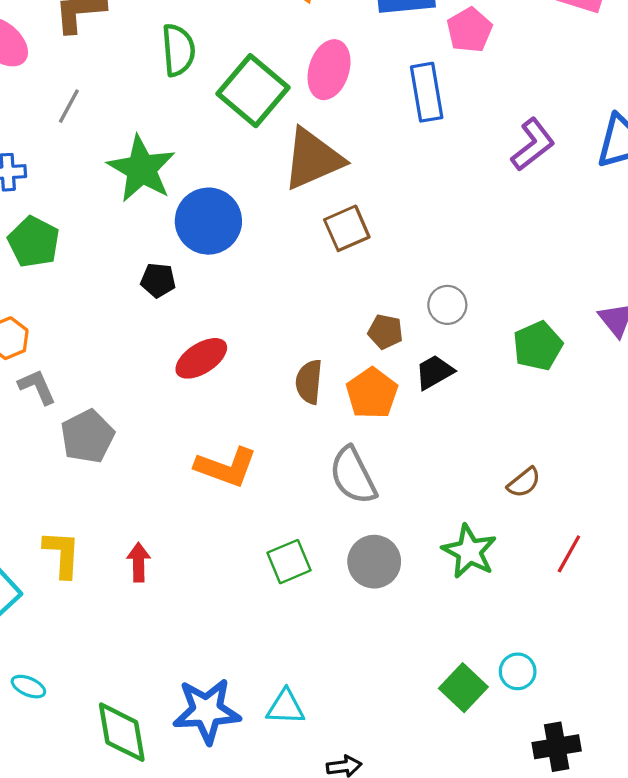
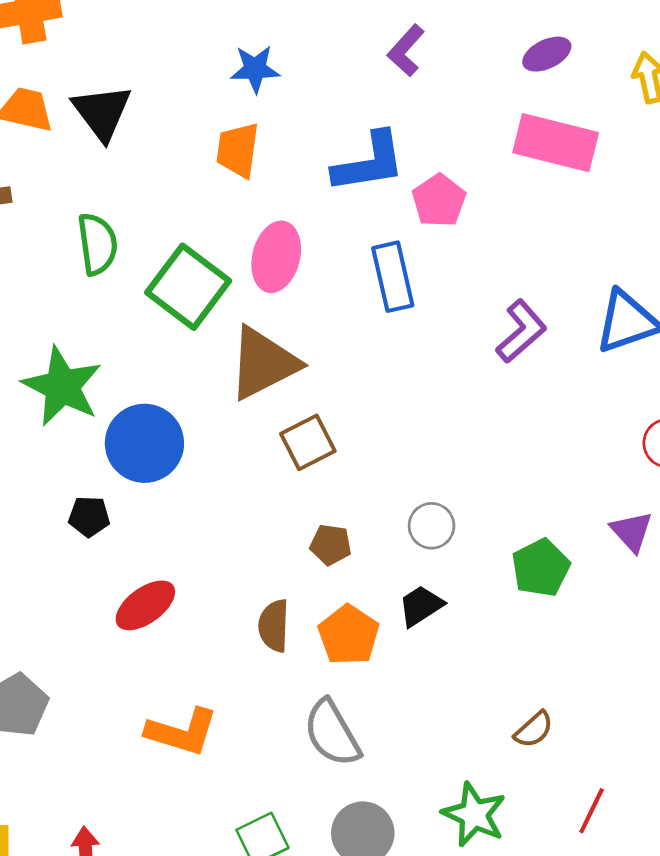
brown pentagon: (385, 332) -> (331, 545), moved

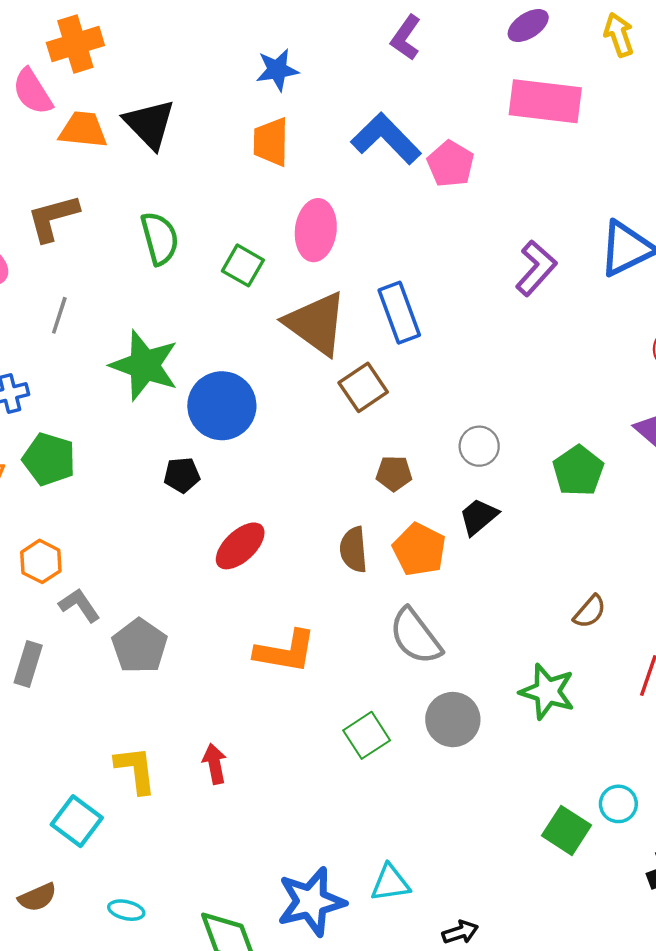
blue L-shape: (369, 163) -> (386, 139), turned -118
blue rectangle: (393, 277) -> (399, 313), moved
green square: (188, 287) -> (243, 265), size x0.6
brown triangle: (263, 363) -> (316, 324), turned -50

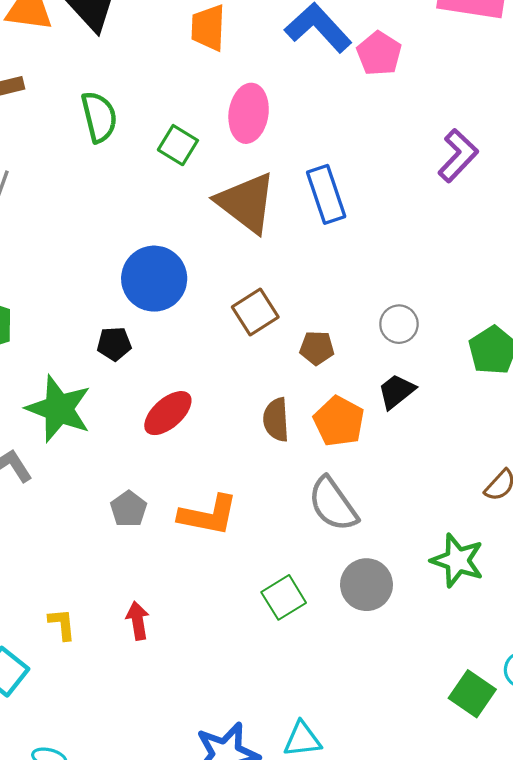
green star: (144, 365) -> (59, 409), moved
brown square: (363, 387) -> (255, 312), moved
gray pentagon: (140, 646) -> (129, 509), moved, size x0.7
yellow L-shape: (136, 770) -> (62, 624), size x0.7

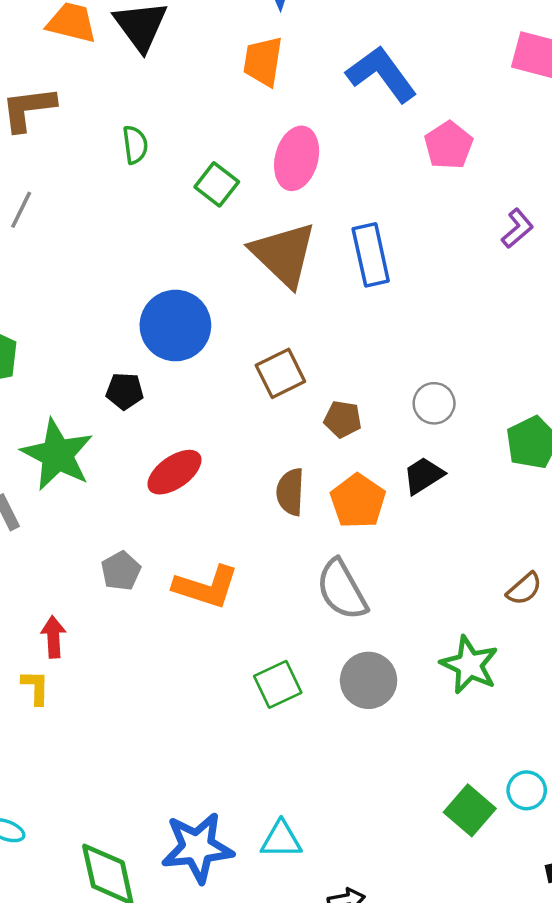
pink pentagon: (379, 54) -> (449, 145), moved
green semicircle: (99, 117) -> (135, 145), size x0.7
purple L-shape: (458, 155) -> (517, 228), size x0.7
red arrow: (138, 621) -> (53, 637), moved

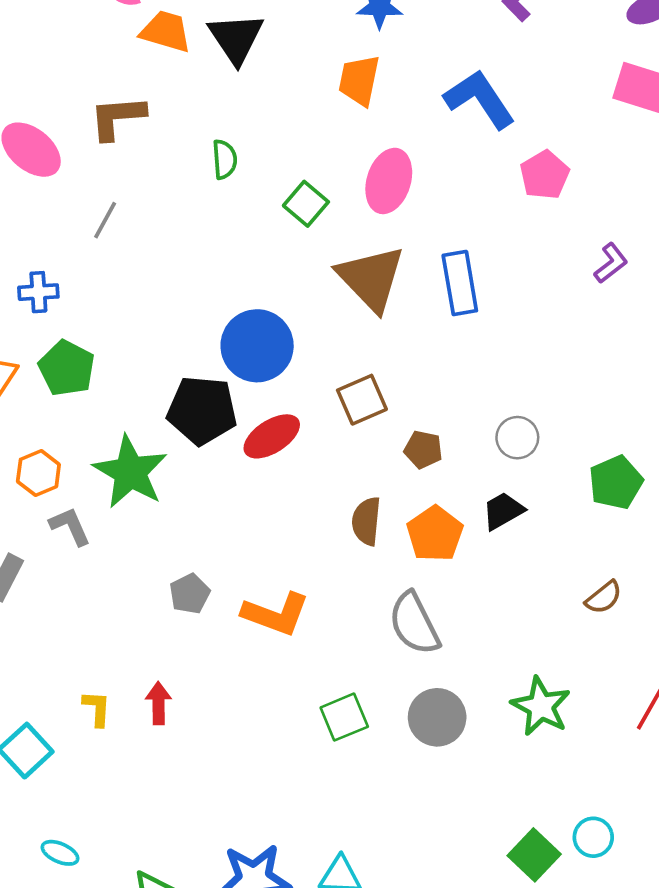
black pentagon: (125, 391) -> (202, 410), size x1.8
red ellipse: (174, 472) -> (272, 436), moved
brown semicircle: (524, 589) -> (604, 597), moved
red arrow: (53, 637) -> (158, 703), moved

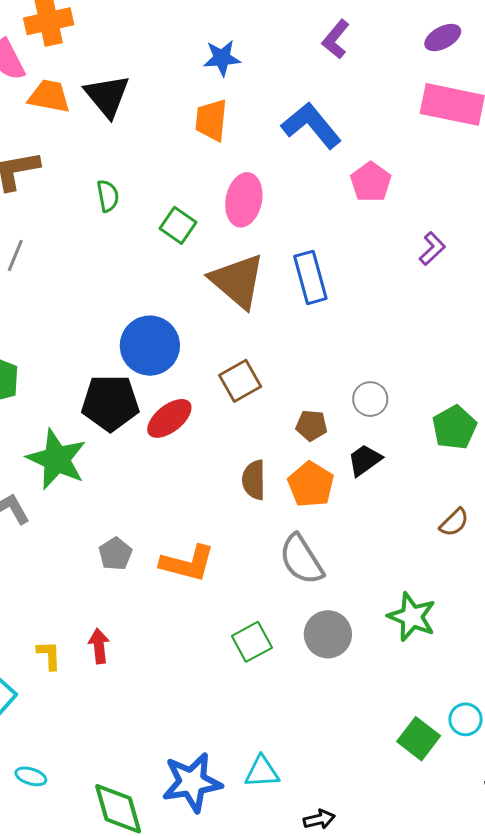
brown pentagon: (423, 450) -> (311, 425), moved

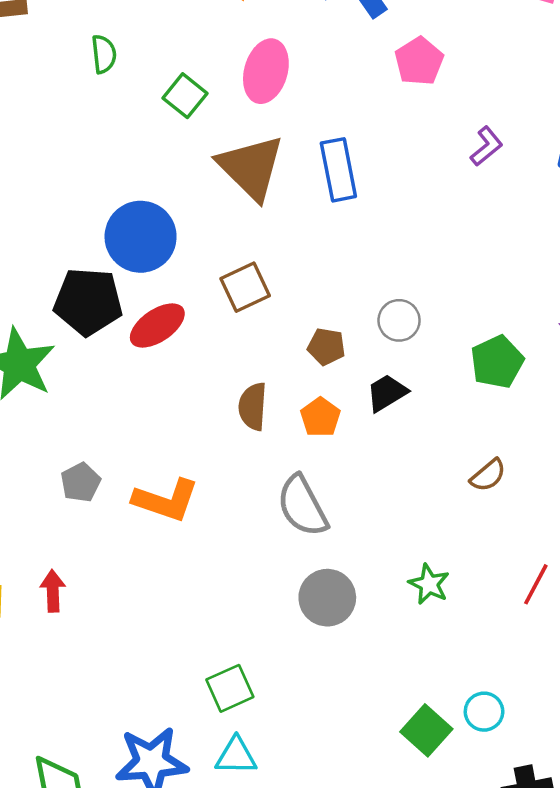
orange pentagon: (311, 484) -> (320, 417), size x0.7
green star: (412, 617) -> (429, 584), size x0.7
green square: (252, 642) -> (230, 688), moved

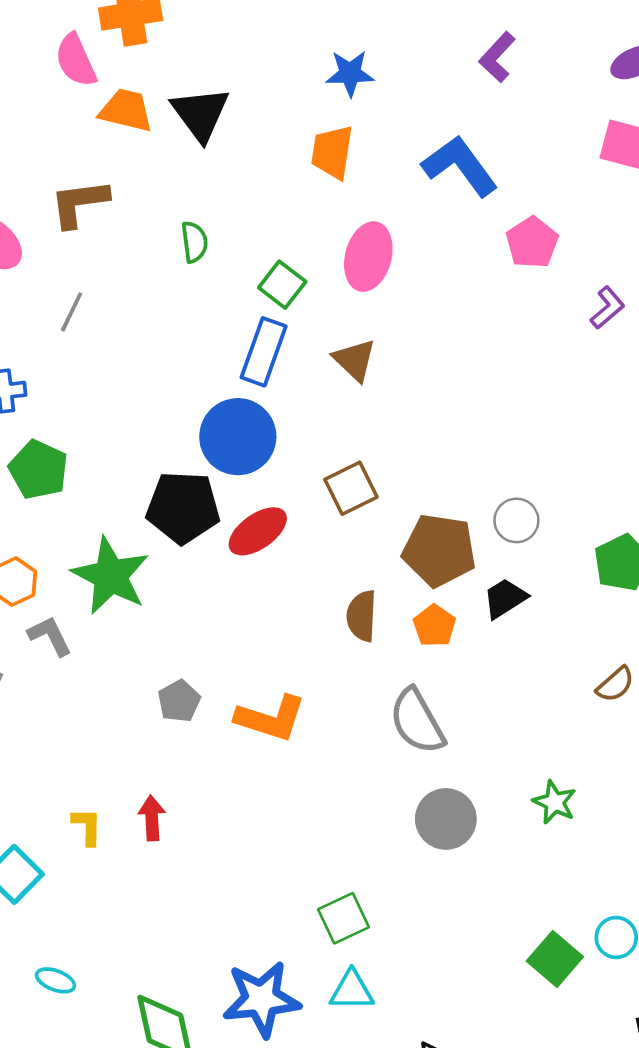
purple L-shape: (487, 146) -> (607, 308), moved
brown triangle: (251, 167) -> (354, 360), size x0.6
blue rectangle: (338, 170) -> (264, 352), moved, turned 32
brown pentagon: (326, 347) -> (439, 550), size x1.8

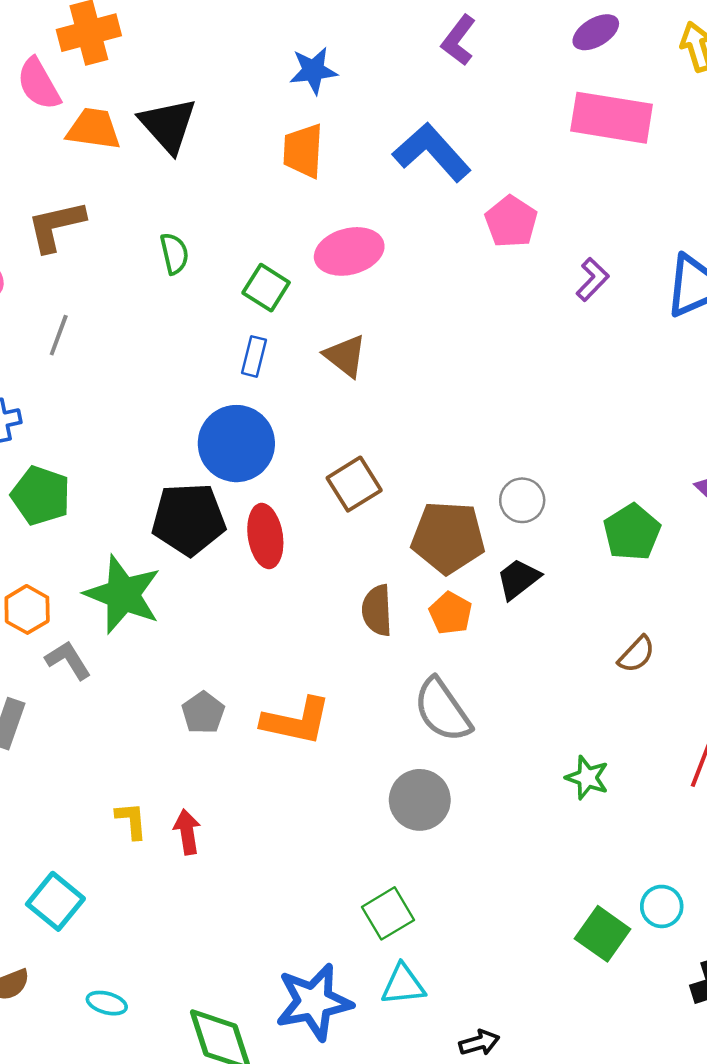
pink ellipse: (368, 257) -> (349, 251), turned 66
blue rectangle: (264, 352) -> (254, 356), size x0.6
red ellipse: (258, 531) -> (265, 536), turned -58
gray circle: (446, 819) -> (420, 800), moved
yellow L-shape: (87, 826) -> (131, 820), moved

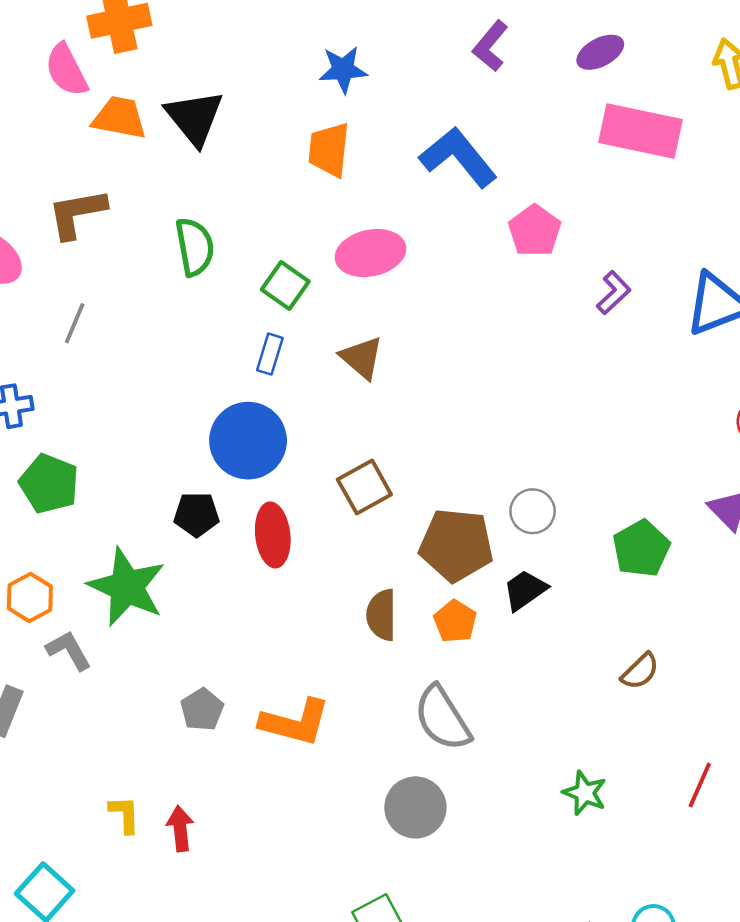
purple ellipse: (596, 32) -> (600, 52), moved
green semicircle: (174, 254) -> (195, 247), size x1.4
black pentagon: (189, 519) -> (196, 514), size x0.6

